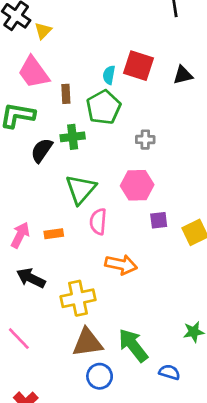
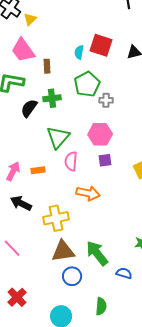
green pentagon: (104, 107) -> (87, 84), moved
purple square: (159, 220) -> (105, 160), moved

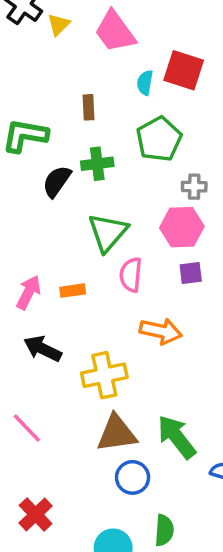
pink trapezoid: (23, 50) -> (115, 32), moved
gray cross: (106, 100) -> (194, 187), moved
green semicircle: (101, 306) -> (164, 530), moved

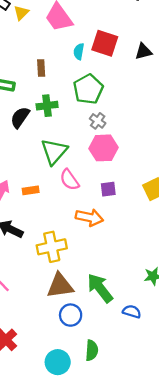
gray cross: (194, 187) -> (98, 121), moved, turned 35
purple square: (191, 273) -> (108, 189), moved
pink semicircle: (131, 275) -> (69, 180), turned -40

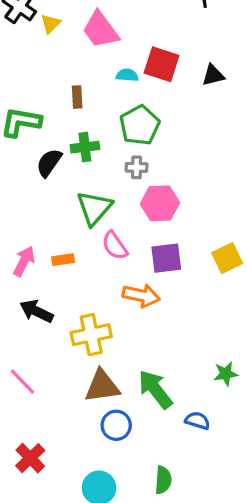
cyan semicircle: (79, 52) -> (127, 75), turned 84
gray cross: (98, 121) -> (137, 167), moved, turned -35
purple square: (108, 189) -> (166, 258), size x1.5
green semicircle: (92, 350) -> (163, 480), moved

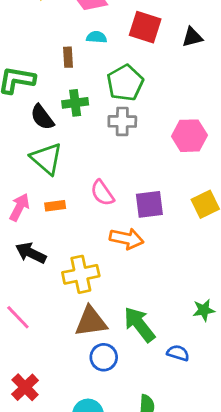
cyan semicircle: (127, 75) -> (97, 37), moved
black semicircle: (49, 163) -> (42, 117), turned -72
gray cross: (137, 167) -> (122, 121), size x1.4
pink hexagon: (160, 203) -> (189, 136), moved
green triangle: (94, 208) -> (47, 159), moved, turned -30

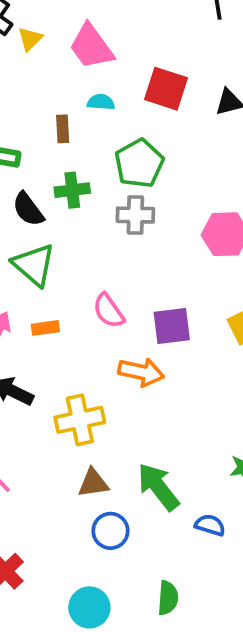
brown triangle: (91, 322) -> (93, 483), size x0.7

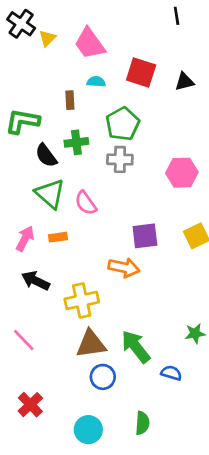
pink semicircle: (109, 311) -> (86, 203), moved
brown triangle: (93, 483) -> (91, 344), size x1.4

